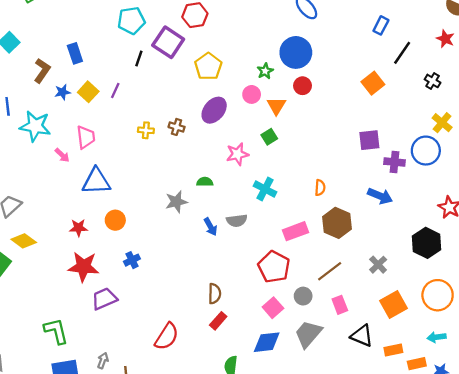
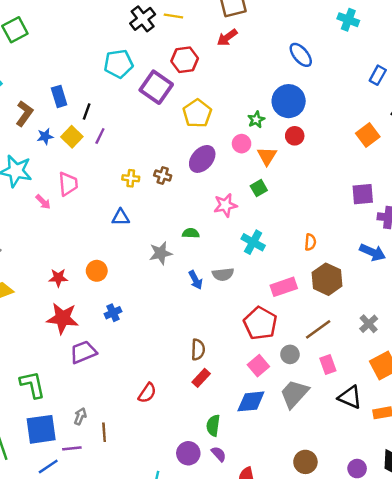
black line: (139, 59) -> (87, 112), moved
blue triangle: (96, 181) -> (121, 217), moved, size x0.6
red semicircle: (167, 336) -> (147, 393), size x0.7

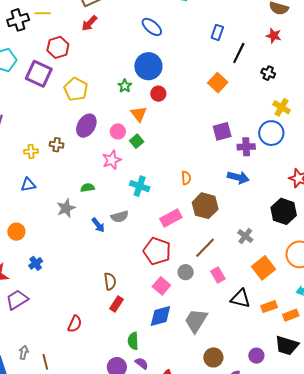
black cross: (143, 19) -> (18, 20), turned 30
pink circle: (242, 144) -> (118, 131), moved
gray trapezoid: (294, 394) -> (196, 321), moved

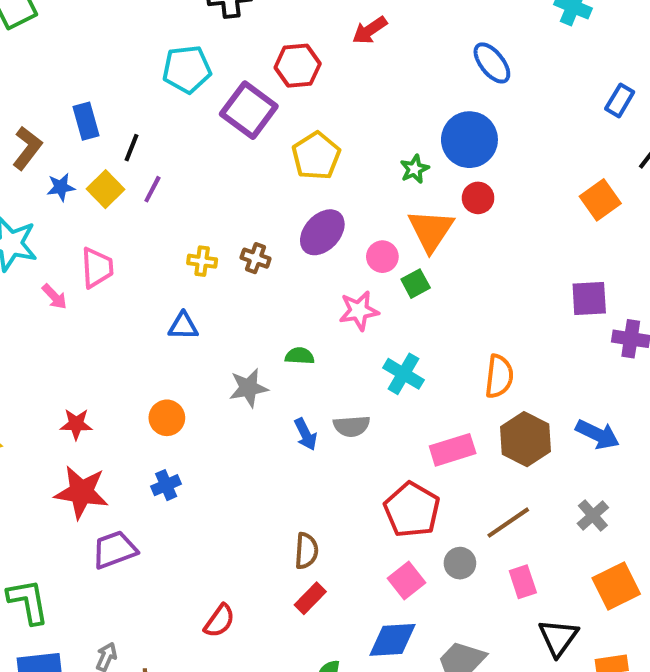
orange triangle: (139, 114) -> (431, 230), size x1.4
blue arrow: (238, 177) -> (598, 434), moved
orange semicircle: (186, 178) -> (499, 376), size x1.5
orange circle: (16, 232) -> (167, 418), moved
black triangle: (240, 299) -> (558, 637), turned 40

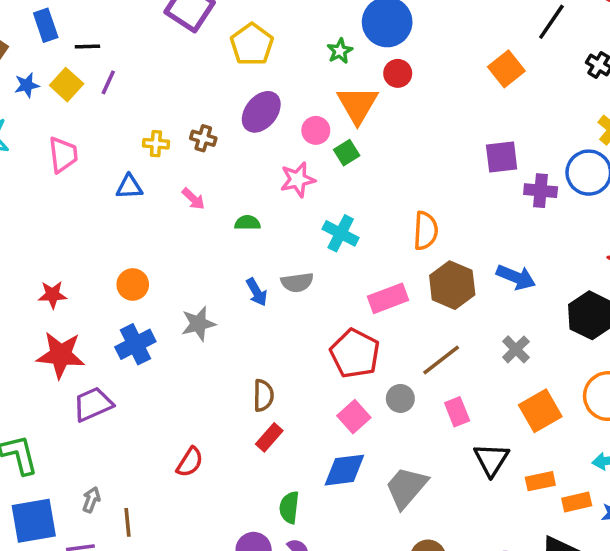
black line: (131, 148) -> (87, 46), turned 70
pink arrow: (54, 297) -> (193, 199), moved
blue triangle: (183, 326) -> (129, 187), moved
gray star: (248, 388) -> (198, 324), moved
blue cross: (166, 485) -> (135, 344), size x1.5

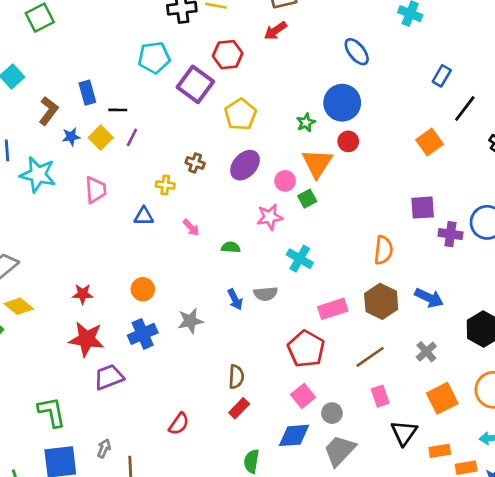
brown cross: (203, 138) -> (195, 163), moved
orange semicircle: (426, 231) -> (383, 250), moved
gray circle: (400, 398) -> (332, 413), moved

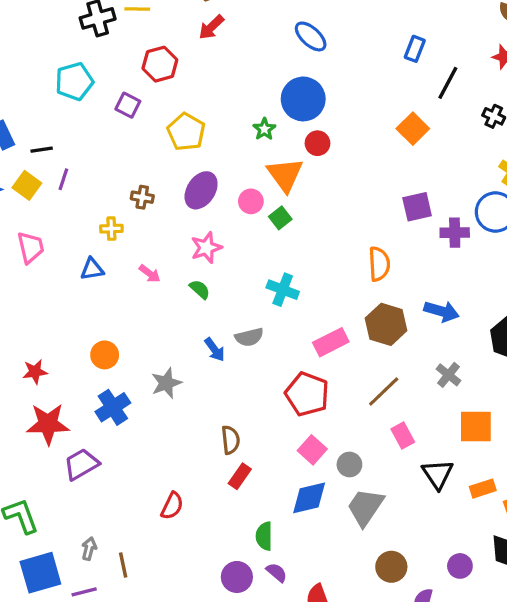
purple square: (195, 84) -> (128, 105), size x0.6
pink star: (270, 217) -> (206, 248), moved
green semicircle: (231, 247) -> (200, 289), turned 48
orange square: (442, 398) -> (476, 427), turned 36

